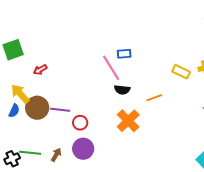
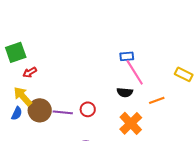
pink line: (111, 68) -> (135, 72), moved
red arrow: (40, 70) -> (30, 72), moved
red circle: (80, 123) -> (88, 109), moved

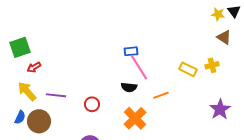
brown circle: (40, 110) -> (39, 121), moved
purple line: (63, 112) -> (56, 95), moved
blue semicircle: (17, 113) -> (20, 117), moved

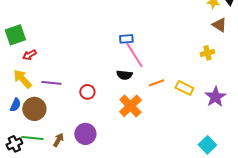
yellow rectangle: (188, 69) -> (184, 88), moved

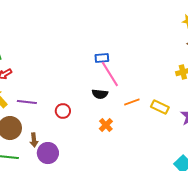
orange cross: (130, 106) -> (106, 125), size x0.6
purple circle: (85, 134) -> (48, 153), moved
brown arrow: (58, 140) -> (34, 140), moved, turned 144

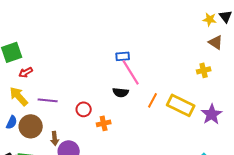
orange line: (132, 102) -> (153, 100), turned -42
yellow rectangle: (160, 107) -> (181, 105), size x1.5
orange cross: (106, 125) -> (104, 123), moved, turned 32

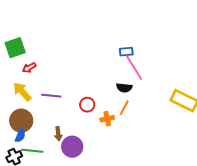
orange line: (153, 100) -> (124, 108), moved
blue semicircle: (12, 122) -> (20, 136), moved
brown circle: (31, 126) -> (21, 121), moved

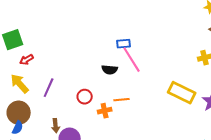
black semicircle: (124, 88) -> (110, 70), moved
purple line: (51, 96) -> (49, 88), turned -72
orange line: (124, 108) -> (122, 100), turned 56

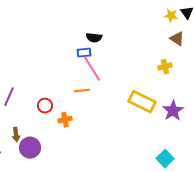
black semicircle: (110, 70) -> (94, 38), moved
orange line: (122, 100) -> (82, 91), moved

